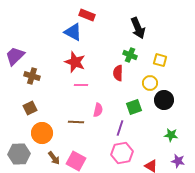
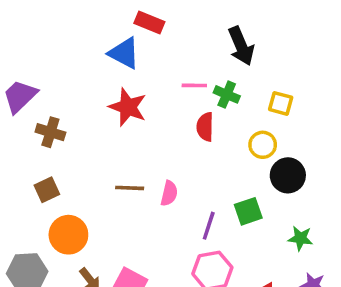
pink line: (81, 85) -> (194, 85), moved
green square: (134, 107) -> (248, 211), moved
brown line: (76, 122) -> (130, 188), moved

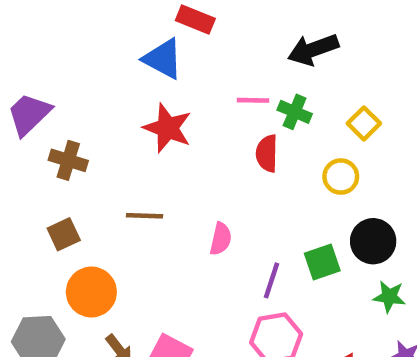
black arrow: (241, 46) -> (313, 50), turned 93
yellow square: (281, 103) -> (364, 123), turned 30
black circle: (288, 175) -> (373, 241), moved
brown line: (130, 188) -> (144, 216), moved

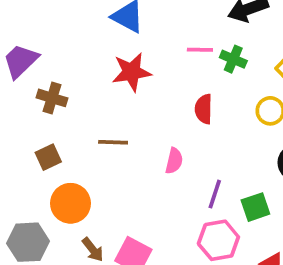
red star: (168, 128) -> (132, 72), turned -30
red semicircle: (267, 153) -> (204, 109), moved
green square: (322, 262) -> (255, 207), moved

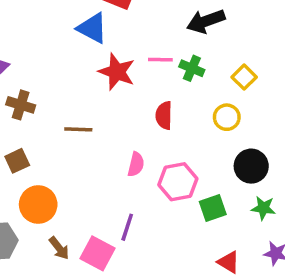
red star: (132, 72) -> (117, 72), moved, turned 30
brown line: (113, 142) -> (78, 129), moved
purple line: (215, 194) -> (127, 227), moved
pink hexagon: (218, 240) -> (178, 182), moved

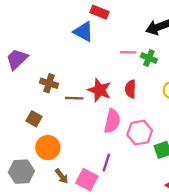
red star: (117, 72) -> (100, 90), moved
brown cross: (21, 105) -> (49, 83), moved
brown square: (17, 161) -> (34, 119), turned -35
pink semicircle: (136, 164) -> (112, 121), size x1.5

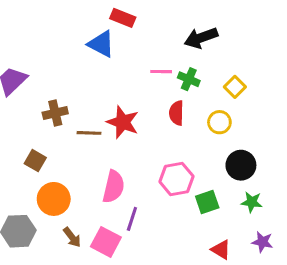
brown cross: (49, 83) -> (55, 113), turned -30
red semicircle: (130, 89) -> (176, 113), moved
pink semicircle: (112, 121) -> (114, 187), moved

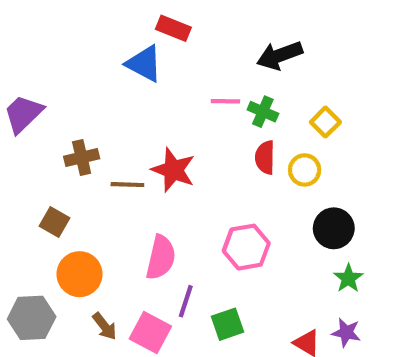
red semicircle: (176, 113) -> (265, 157), moved
green square: (207, 202) -> (227, 324), moved
green star: (252, 202) -> (348, 278), turned 30
purple star: (262, 242) -> (346, 332), moved

